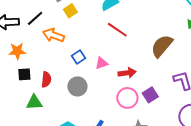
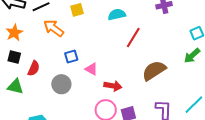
red line: (117, 30) -> (133, 38), moved, turned 70
orange star: (17, 51) -> (14, 33), turned 30
pink triangle: (102, 63) -> (91, 69), turned 32

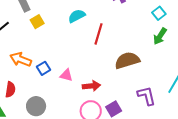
orange arrow: (54, 28) -> (21, 59), moved
brown semicircle: (154, 70) -> (127, 60), turned 30
gray circle: (61, 84) -> (36, 106), moved

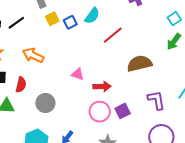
cyan semicircle: (77, 16) -> (92, 16), turned 150
red line: (99, 34) -> (113, 35), turned 30
blue square: (43, 68) -> (70, 22), moved

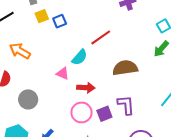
cyan semicircle: (92, 16) -> (80, 57), moved
purple L-shape: (156, 100) -> (126, 105), moved

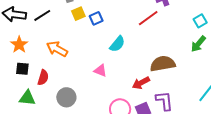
red line: (101, 37) -> (148, 18), moved
cyan semicircle: (80, 57) -> (117, 44), moved
red arrow: (86, 88) -> (141, 83), moved, turned 150

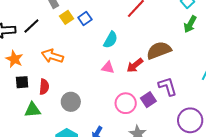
pink triangle: (100, 70) -> (108, 68), moved
red arrow: (141, 83) -> (135, 65), moved

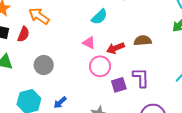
brown semicircle: (159, 50) -> (143, 41), size x0.7
red semicircle: (44, 87) -> (24, 34), moved
pink circle: (126, 103) -> (100, 66), moved

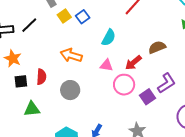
orange arrow: (39, 16) -> (71, 55), moved
gray circle: (44, 65) -> (70, 90), moved
purple L-shape: (141, 78) -> (166, 83), turned 75

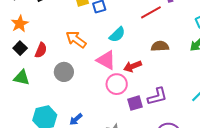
brown semicircle: (157, 47) -> (160, 46), moved
pink triangle: (106, 65) -> (106, 60), size x1.5
black square: (21, 81) -> (20, 48), turned 32

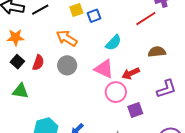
orange star: (20, 24) -> (16, 37), turned 30
orange arrow: (76, 39) -> (67, 38), moved
gray circle: (64, 72) -> (67, 65), moved
purple L-shape: (157, 96) -> (166, 89), moved

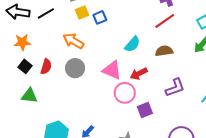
red line: (146, 19) -> (165, 21), moved
cyan semicircle: (113, 43) -> (132, 44), moved

